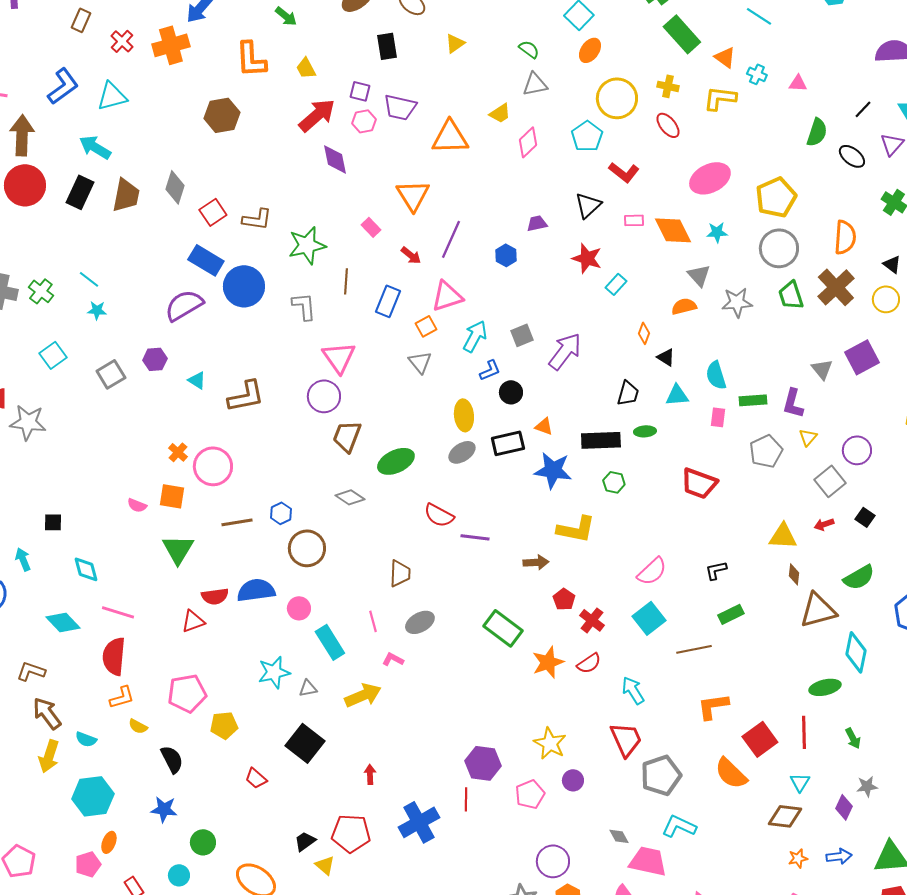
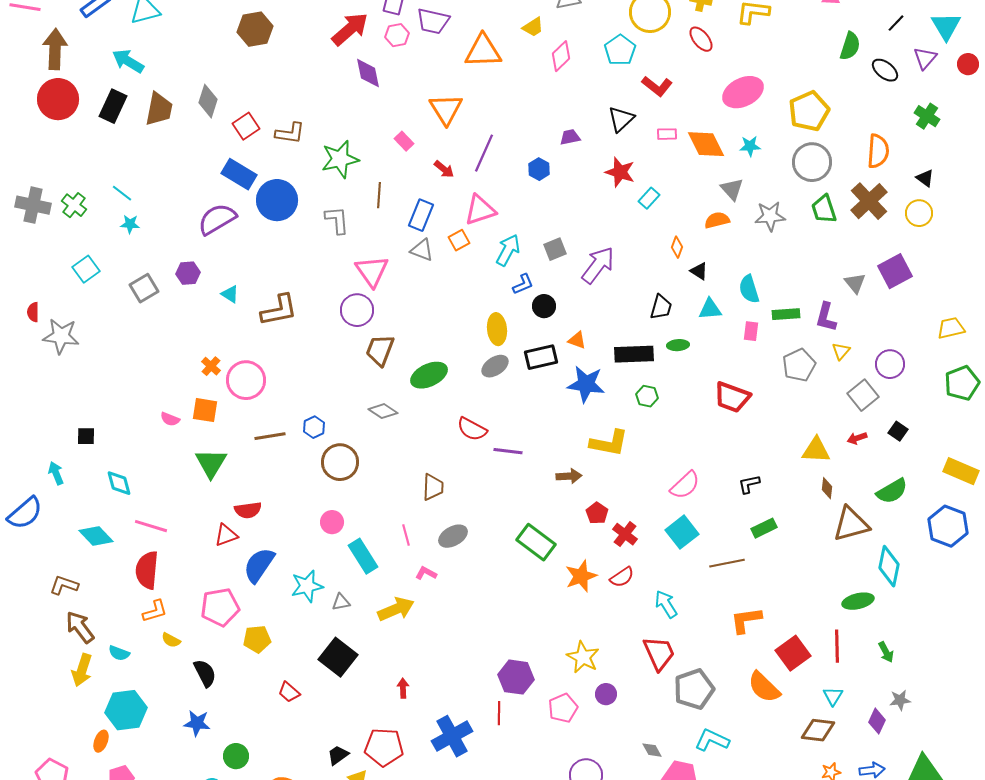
gray triangle: (420, 362) -> (422, 250), moved, turned -30
blue semicircle: (256, 590) -> (259, 565), moved, turned -48
orange ellipse: (109, 842) -> (101, 741), moved

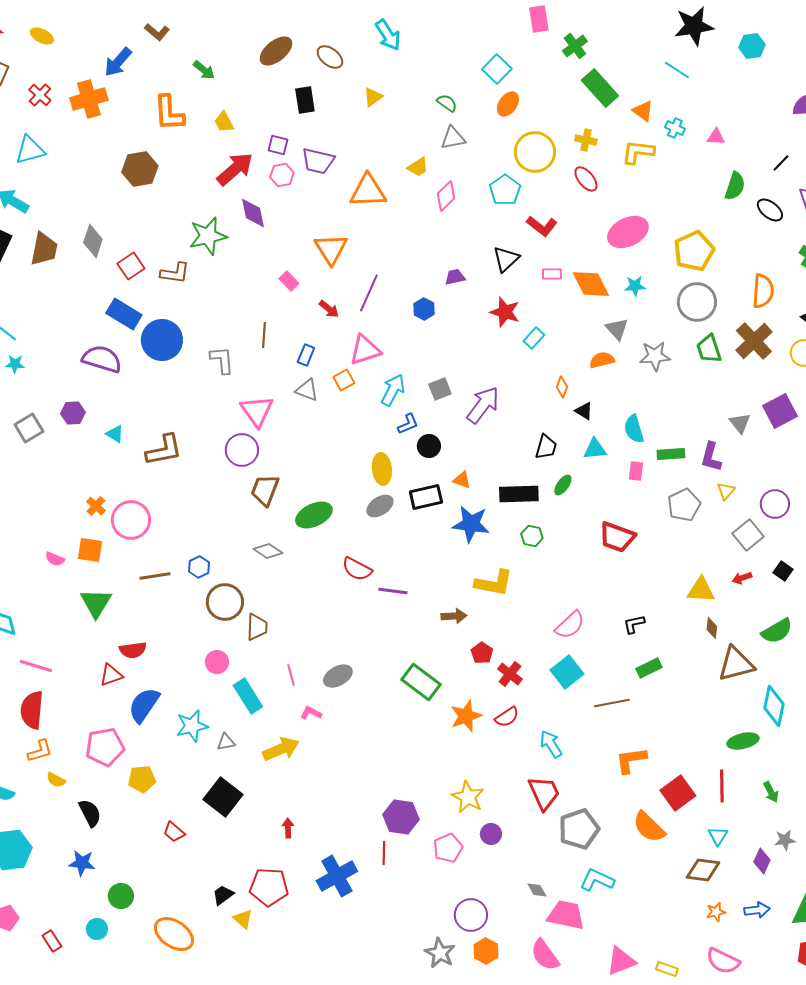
green star: (340, 159) -> (208, 236), moved
blue rectangle: (421, 215) -> (306, 355), size x0.7
purple semicircle: (217, 219) -> (102, 359), turned 48
green ellipse: (678, 345) -> (563, 485), turned -50
brown trapezoid: (433, 487) -> (257, 627), moved

